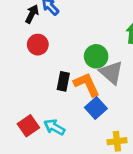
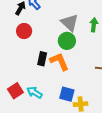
gray triangle: (111, 72) -> (70, 23), moved
blue square: (96, 108) -> (67, 94), moved, turned -35

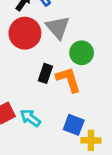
gray triangle: (70, 23) -> (58, 27), moved
red circle: (24, 31) -> (25, 33), size x1.5

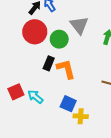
gray triangle: (58, 27) -> (79, 25), moved
green circle: (82, 53) -> (59, 39), moved

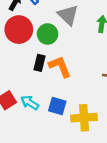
blue square: (68, 104) -> (57, 106), moved
yellow cross: (81, 116) -> (84, 118), size x1.5

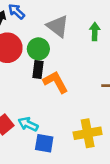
black rectangle: (40, 63) -> (38, 70), moved
blue square: (57, 106) -> (44, 143), moved

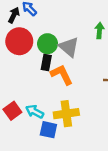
gray triangle: (58, 26) -> (69, 47), moved
yellow cross: (88, 133) -> (66, 114), moved

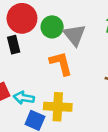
black rectangle: (46, 62) -> (14, 45), moved, turned -35
cyan arrow: (35, 112) -> (24, 98), turned -30

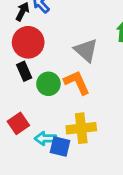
green circle: (52, 27) -> (48, 84), moved
cyan arrow: (24, 98) -> (46, 138), moved

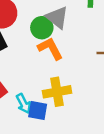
green circle: (48, 84) -> (42, 28), moved
cyan arrow: (46, 138) -> (24, 104), turned -114

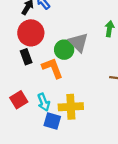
orange L-shape: (50, 49) -> (52, 68), moved
cyan arrow: (24, 104) -> (44, 102), moved

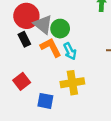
gray triangle: (78, 42) -> (43, 24), moved
cyan arrow: (44, 102) -> (70, 51), moved
blue square: (52, 121) -> (45, 101), moved

